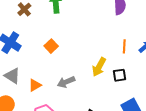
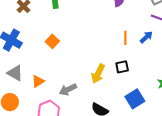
yellow arrow: (99, 67) -> (98, 74), moved
gray arrow: (66, 82) -> (68, 89), moved

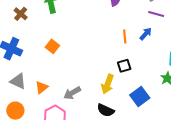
yellow arrow: (98, 74) -> (108, 84), moved

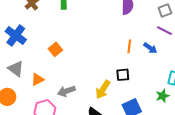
blue arrow: (146, 34) -> (150, 48), turned 72
orange square: (52, 46) -> (55, 49), moved

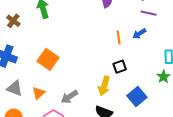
blue arrow: (150, 48) -> (139, 34), turned 128
orange square: (55, 49) -> (48, 59), size x1.5

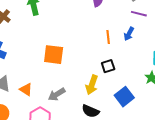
blue arrow: (139, 34) -> (129, 34), turned -32
orange square: (48, 59) -> (54, 55), moved, turned -30
orange triangle: (39, 93) -> (26, 89), turned -48

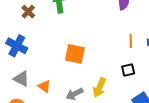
yellow arrow: (92, 85) -> (99, 87), moved

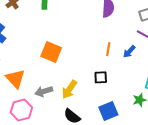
orange triangle: (44, 86) -> (15, 79), size x1.5

